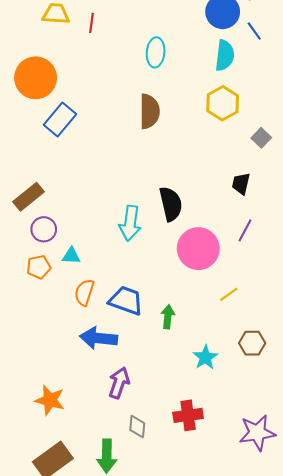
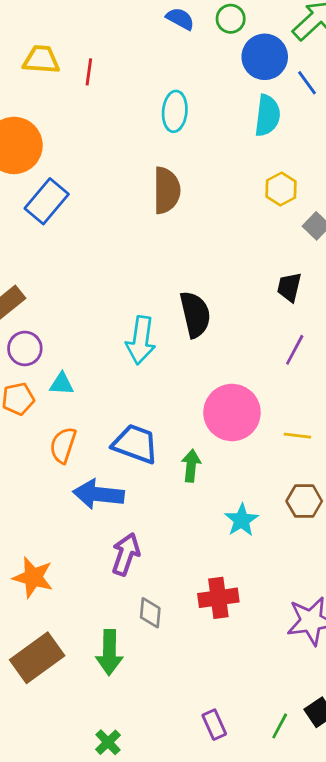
yellow hexagon: (223, 103) -> (281, 189), moved, size x0.7
pink circle: (198, 249) -> (232, 413), moved
orange semicircle: (84, 292) -> (63, 445), moved
yellow line: (229, 294) -> (297, 436), moved, turned 42

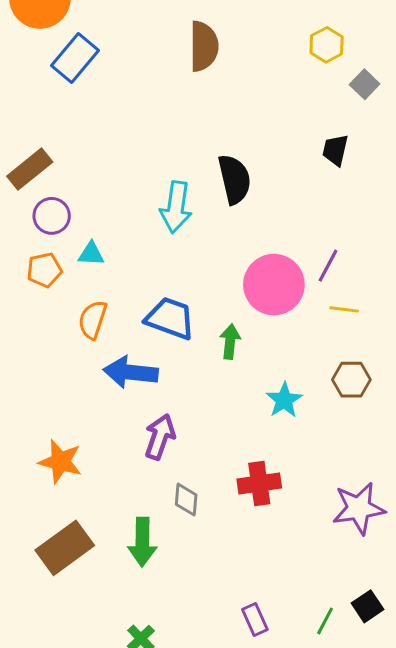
purple line: (295, 350) -> (328, 266), moved

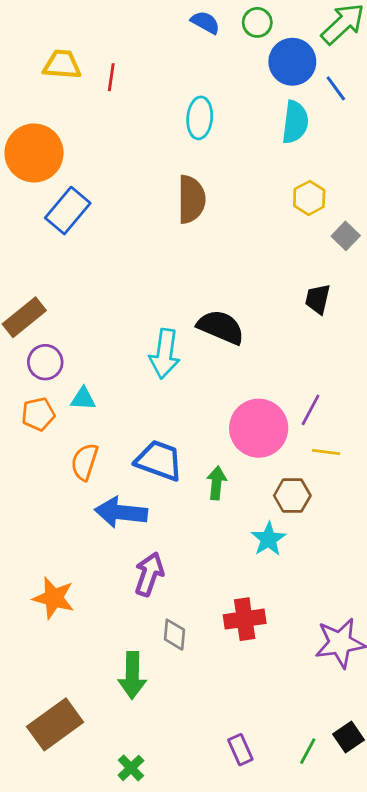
black semicircle: (234, 179) -> (221, 327), turned -54
brown hexagon: (351, 380) -> (292, 496), moved
brown rectangle: (65, 548) -> (55, 724), moved

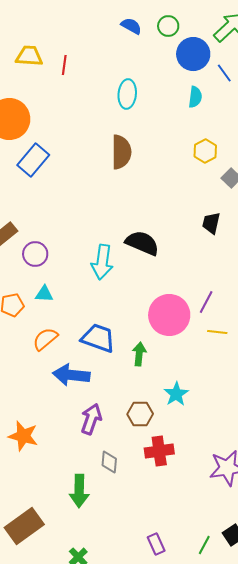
cyan semicircle: (295, 122) -> (195, 97), size x0.7
purple circle: (45, 362) -> (35, 254), moved
orange semicircle: (85, 462) -> (45, 339), turned 32
brown hexagon: (292, 496) -> (140, 414), moved

